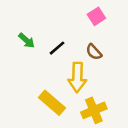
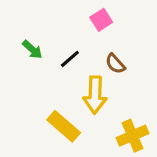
pink square: (96, 16) -> (101, 20), moved
yellow cross: (94, 110) -> (132, 136), moved

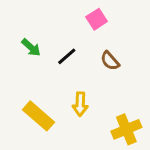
yellow arrow: (95, 95) -> (80, 104), moved, size x0.7
yellow rectangle: (64, 126) -> (39, 116), moved

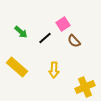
pink square: (97, 19) -> (63, 24), moved
yellow rectangle: (39, 116) -> (17, 67), moved

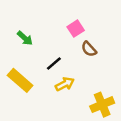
black line: (45, 38) -> (54, 64), moved
yellow arrow: (54, 70) -> (65, 84), turned -119

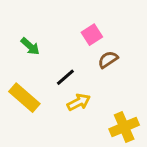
brown semicircle: (89, 49) -> (108, 60), turned 98

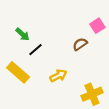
pink square: (92, 35) -> (97, 26), moved
black line: (65, 77) -> (35, 50), moved

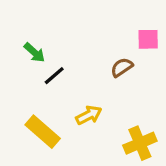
pink square: (97, 26) -> (148, 39), turned 32
yellow rectangle: (18, 72) -> (43, 132), moved

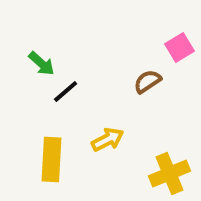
pink square: (148, 39) -> (179, 48), turned -30
yellow rectangle: (43, 132) -> (52, 159), turned 52

